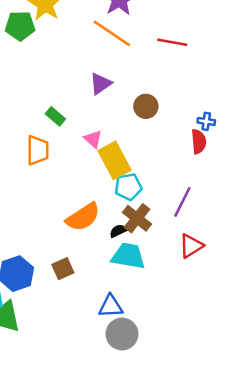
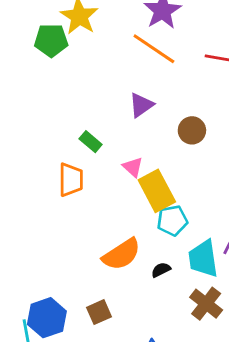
brown cross: (137, 218) -> (206, 304), moved
cyan trapezoid: (128, 256) -> (203, 259), moved, turned -108

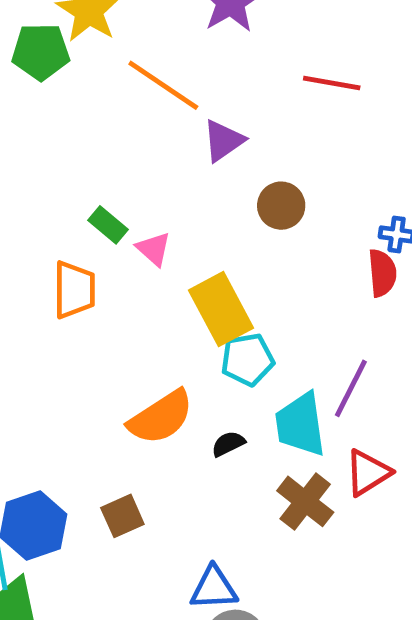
orange line: (154, 49) -> (163, 85), moved
purple triangle: (141, 105) -> (223, 141), moved
pink triangle: (133, 167) -> (154, 249), moved

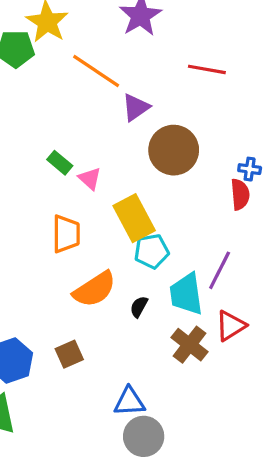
brown circle: (281, 206) -> (174, 150), size x1.6
orange trapezoid: (74, 290) -> (66, 234), moved
black semicircle: (228, 444) -> (139, 307), turned -35

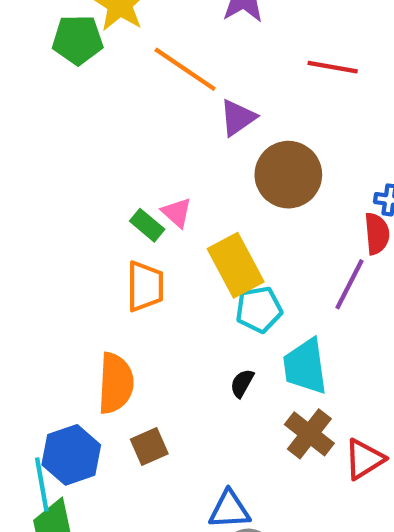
green rectangle: (60, 163) -> (147, 225), moved
purple line: (220, 270) -> (349, 284), moved
orange semicircle: (95, 289) -> (116, 383), moved, turned -54
red triangle: (231, 326) -> (364, 459), moved

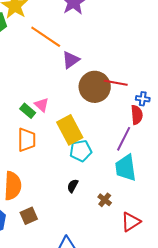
red line: (333, 67) -> (116, 83), moved
cyan trapezoid: (305, 366) -> (126, 168), moved
brown cross: (309, 434) -> (105, 200), moved, size x0.6

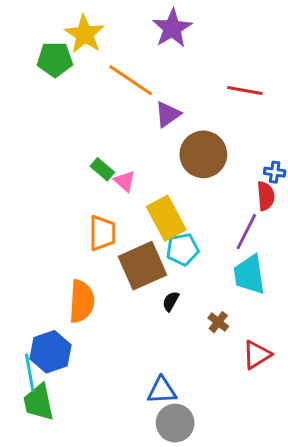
red line: (116, 83) -> (245, 91), moved
green rectangle: (28, 111) -> (102, 169), moved
brown square: (29, 216) -> (142, 266), moved, size x1.8

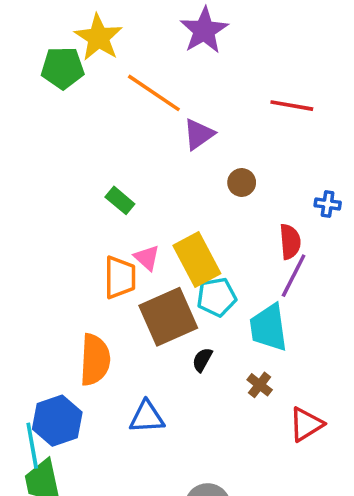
brown circle: (203, 154) -> (242, 183), size x0.5
pink triangle: (125, 181) -> (147, 258), moved
red semicircle: (266, 196) -> (290, 242), moved
cyan trapezoid: (249, 275) -> (269, 328), moved
blue triangle: (162, 390) -> (147, 417), moved

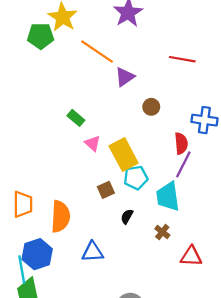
blue cross: (328, 204) -> (204, 120), size x1.6
pink triangle: (147, 258) -> (93, 143), moved
orange trapezoid: (120, 277) -> (23, 204), moved
brown square: (168, 317) -> (106, 190), size x0.5
red triangle: (306, 424) -> (191, 256), turned 35

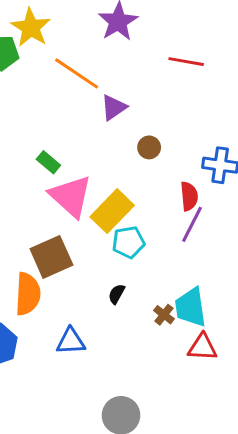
red line: (182, 59) -> (186, 62), moved
pink triangle: (93, 143) -> (71, 196), size x2.0
yellow rectangle: (124, 154) -> (112, 211), turned 72
brown square: (106, 190) -> (51, 257), moved, size x1.8
cyan trapezoid: (168, 197) -> (191, 307), moved

